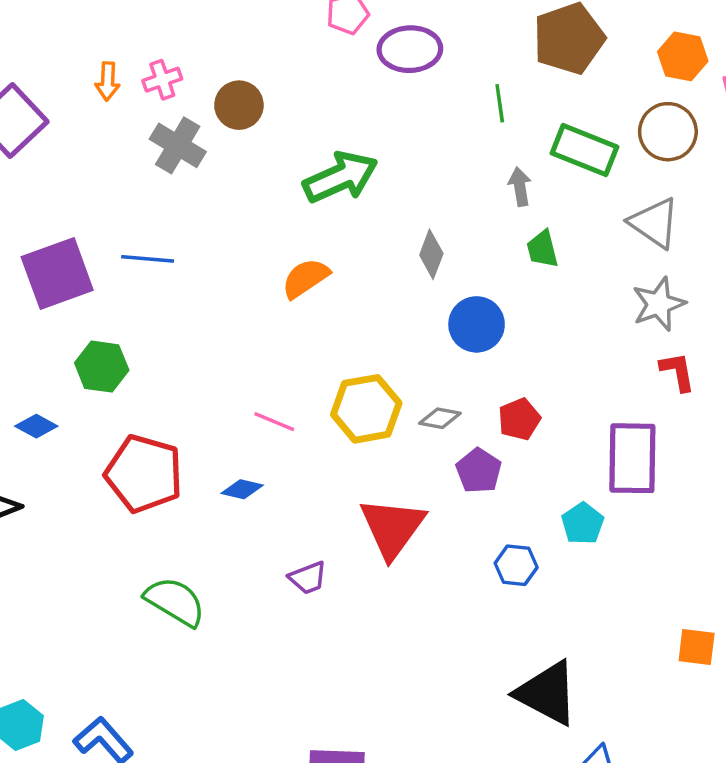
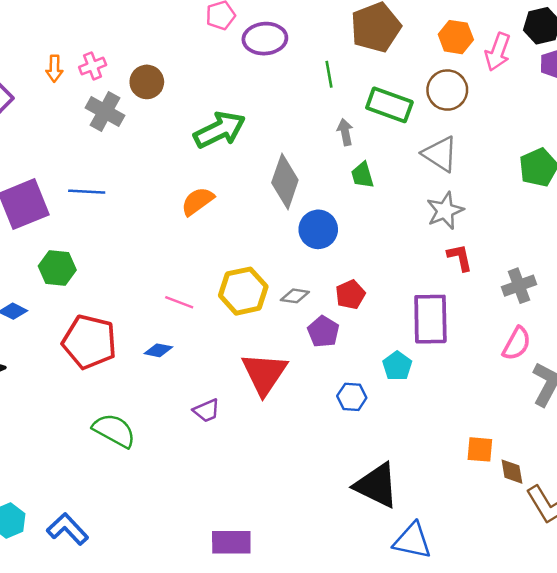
gray diamond: (431, 254) -> (285, 181), size x1.6

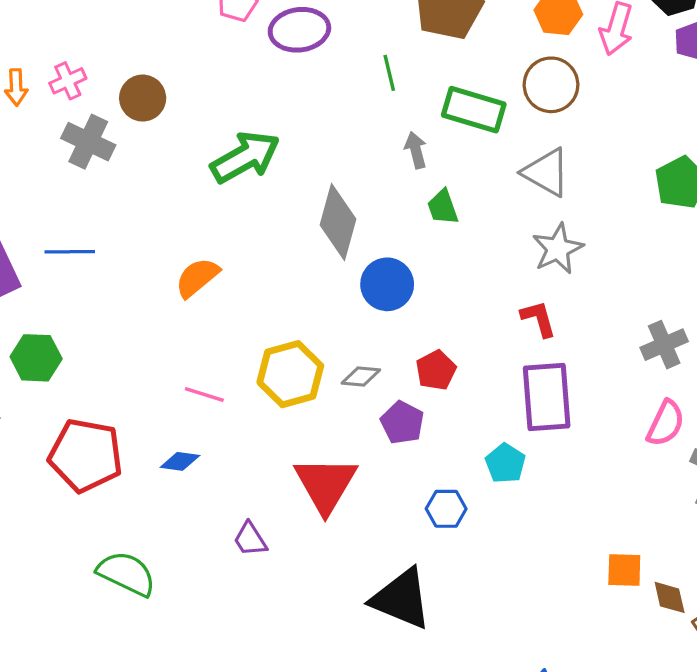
orange semicircle: (198, 201) -> (197, 278), moved
red L-shape: (460, 257) -> (538, 319), moved
purple trapezoid: (206, 411) -> (250, 539), turned 84
black triangle: (377, 485) -> (401, 599), moved

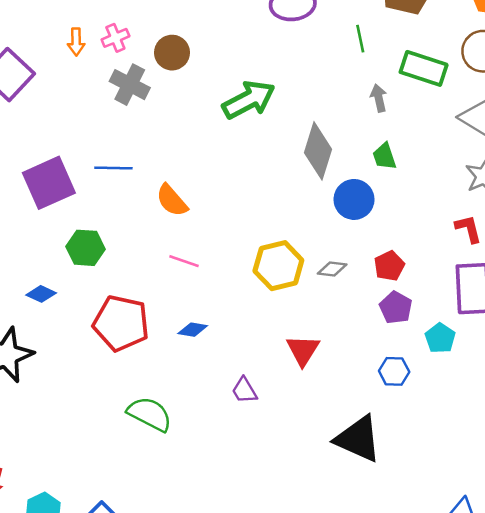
green trapezoid: (443, 207) -> (384, 156), moved
orange semicircle: (197, 278) -> (172, 200), moved, turned -93
pink line: (204, 394) -> (184, 261), moved
purple pentagon: (402, 423) -> (396, 308), moved
red triangle: (326, 484) -> (303, 350), size x0.7

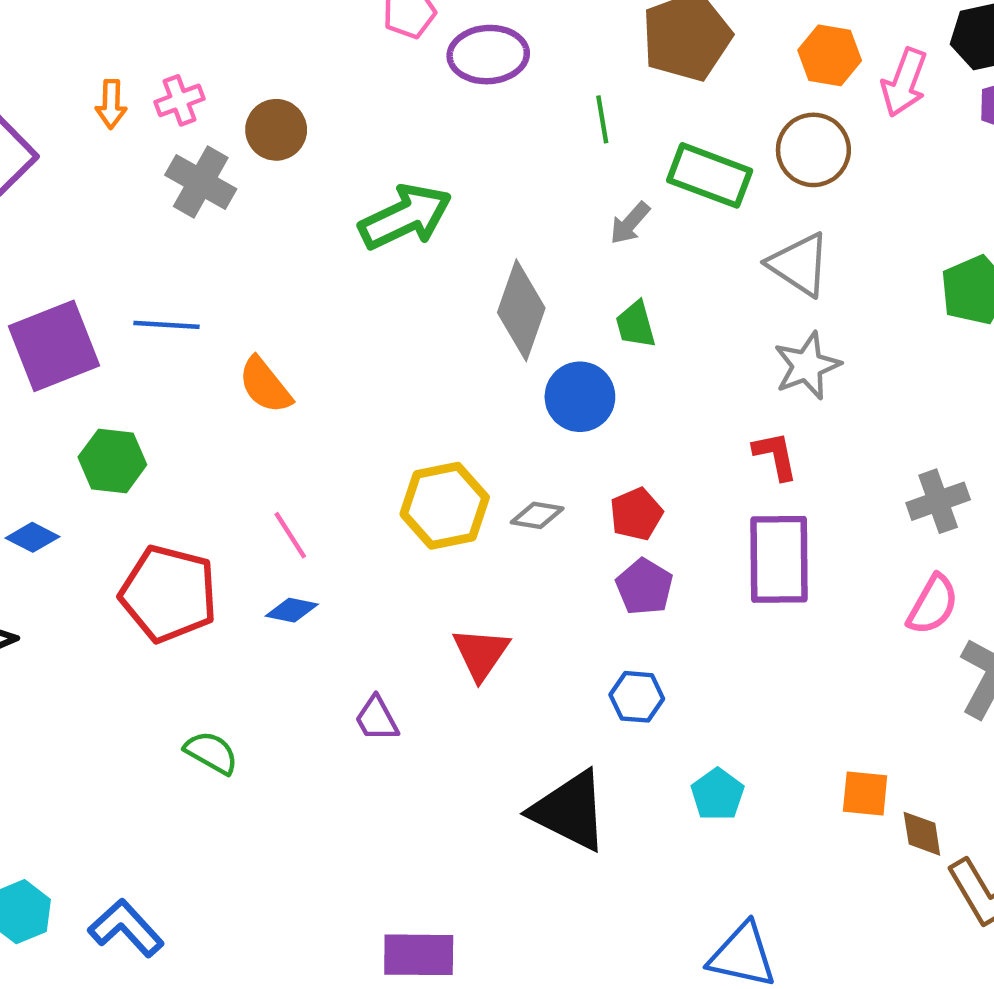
gray arrow: (379, 98) -> (630, 223), turned -128
pink line: (184, 261) -> (290, 535), moved, turned 36
cyan pentagon: (440, 338) -> (717, 794), moved
green semicircle: (150, 414) -> (211, 753), size x0.7

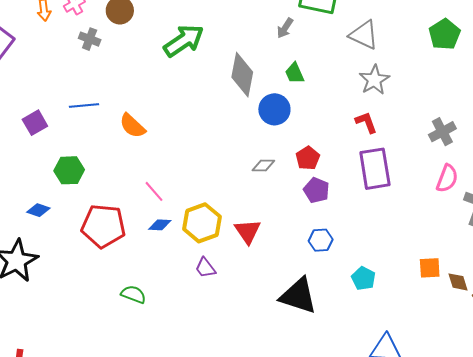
gray cross: (201, 182) -> (90, 39), size x0.7
purple square: (54, 346) -> (35, 123), size x0.6
yellow hexagon: (445, 506) -> (202, 223), moved

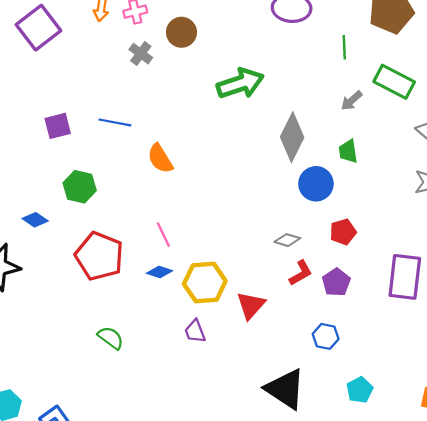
red L-shape: (366, 122) -> (301, 273), moved, turned 65
red pentagon: (308, 158) -> (343, 232), moved

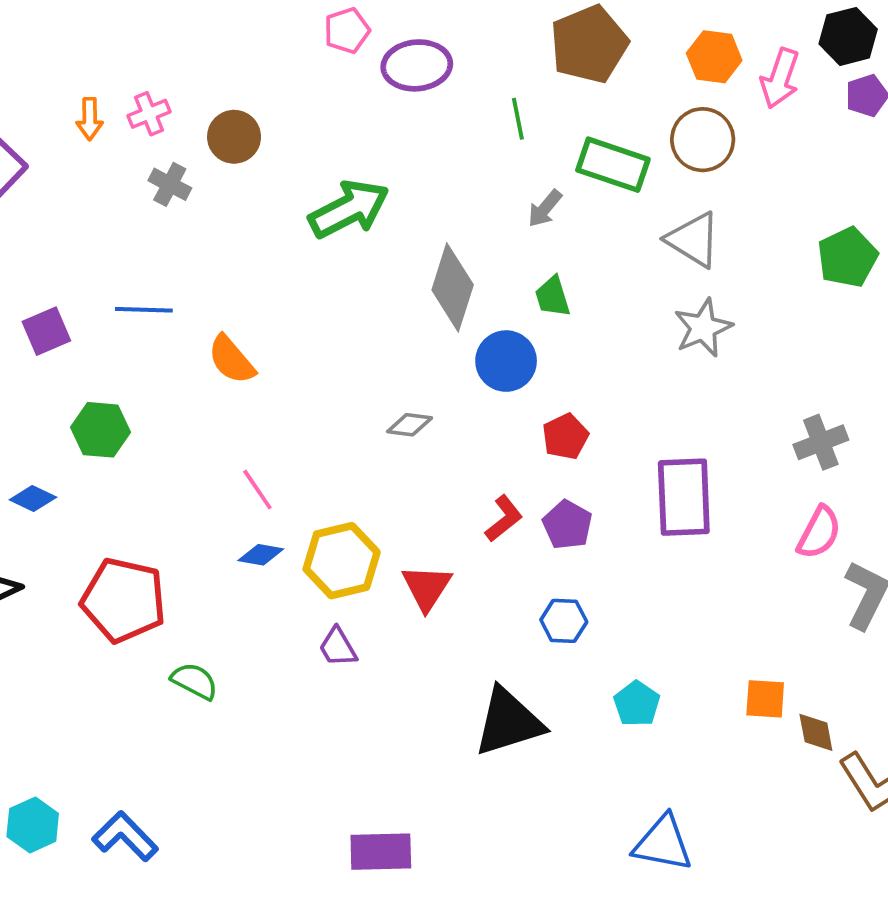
gray diamond: (287, 240) -> (410, 425), moved
red pentagon: (99, 256) -> (124, 600), moved
black triangle: (285, 389) -> (508, 722), turned -42

